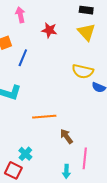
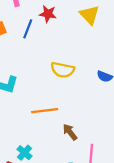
blue line: (23, 58) -> (28, 29), moved
yellow semicircle: (83, 71) -> (63, 70), moved

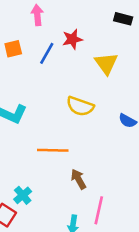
red star: (48, 14) -> (72, 39), turned -30
yellow triangle: (89, 15) -> (106, 63), moved

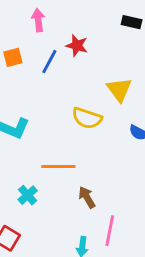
red star: (72, 39) -> (77, 46), turned 30
yellow triangle: (106, 63) -> (119, 90), moved
cyan cross: (23, 195) -> (28, 195), moved

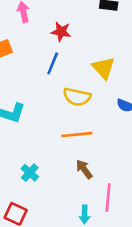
blue line: (49, 62) -> (53, 63), moved
orange line: (58, 167) -> (77, 135), moved

